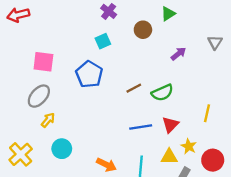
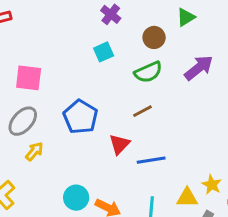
purple arrow: (178, 54) -> (199, 68), size x1.5
blue pentagon: (89, 74) -> (80, 117), moved
green semicircle: (162, 93) -> (148, 72), moved
red triangle: (170, 125) -> (119, 144), moved
cyan circle: (62, 149) -> (76, 198), moved

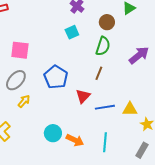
purple arrow: (199, 68) -> (139, 55), moved
green semicircle: (148, 72) -> (103, 46), turned -48
brown line: (142, 111) -> (99, 73), turned -40
yellow triangle: (187, 198) -> (130, 109), moved

